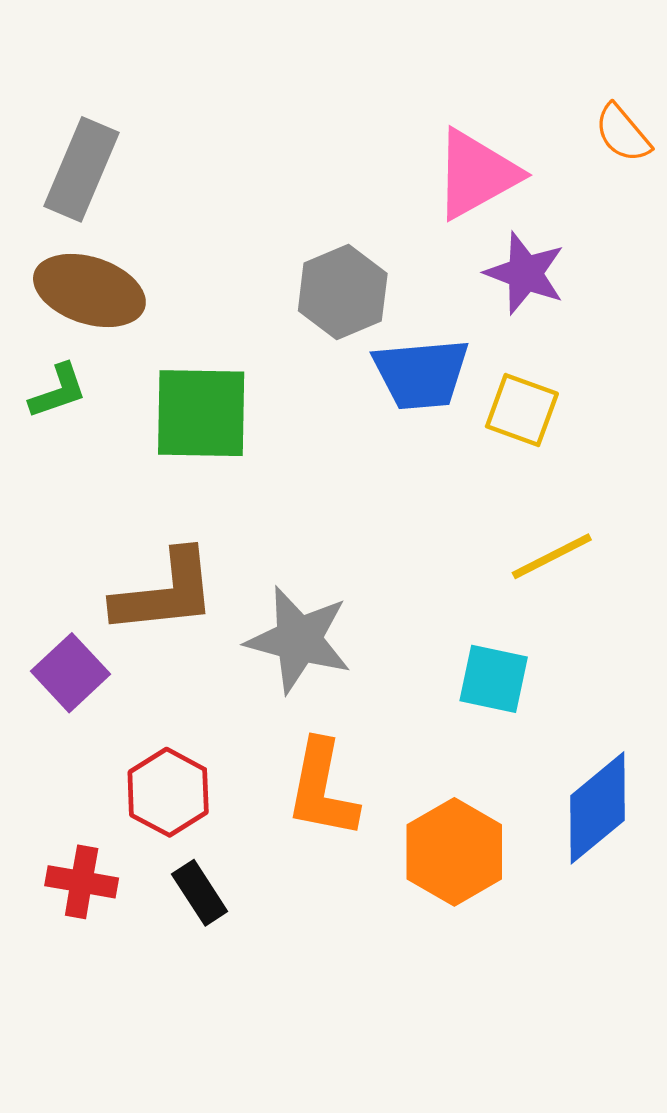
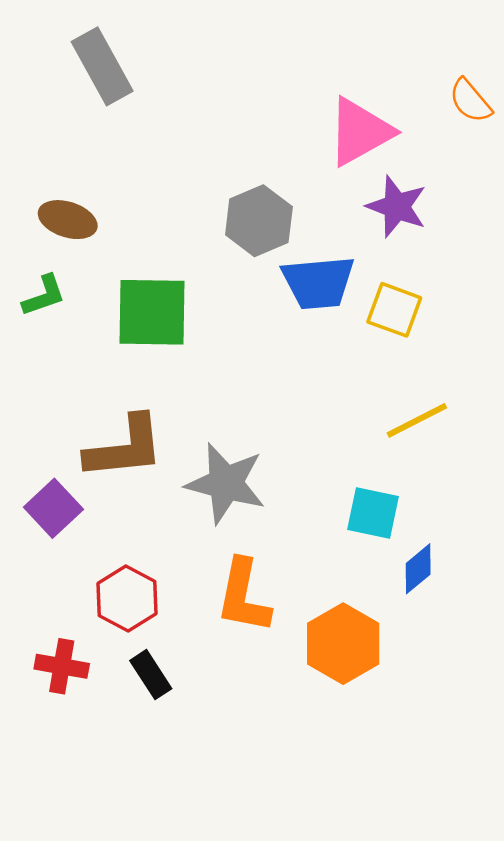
gray rectangle: (82, 169) -> (102, 66), moved, turned -52
brown ellipse: (89, 290) -> (68, 220), size x0.7
blue diamond: (597, 808) -> (418, 569), moved, size x0.6

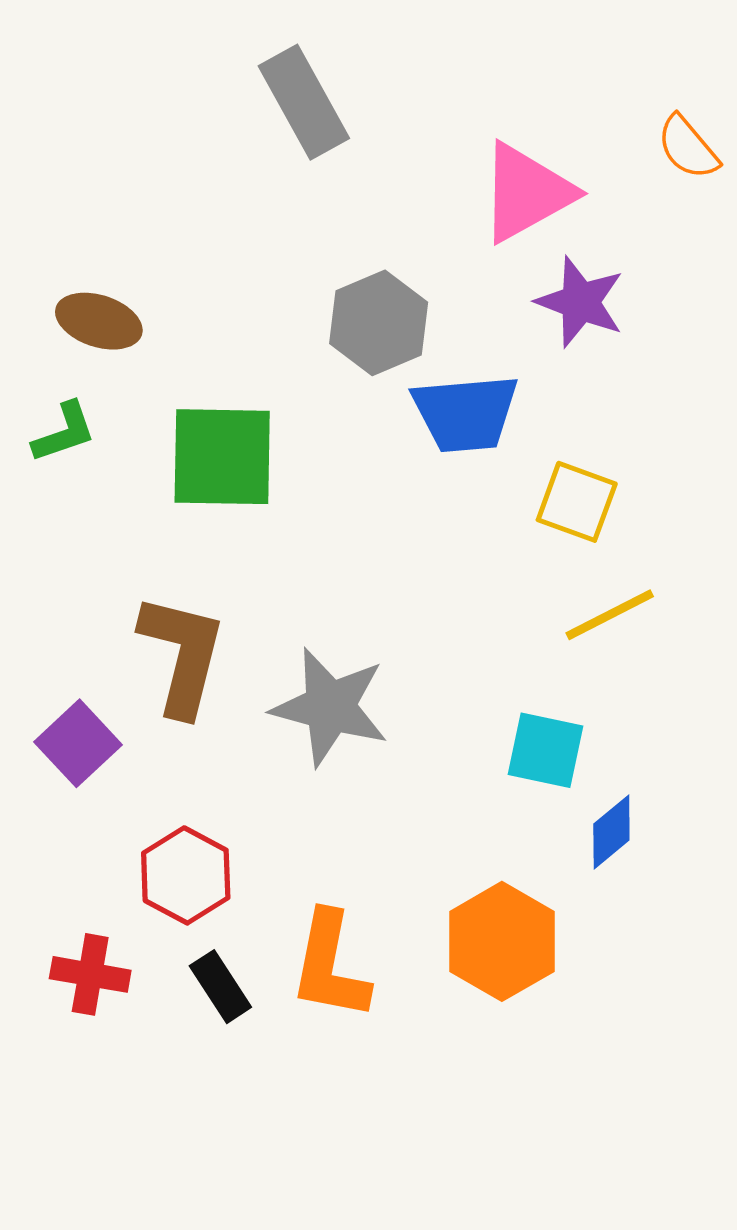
gray rectangle: (102, 66) -> (304, 102), moved
yellow square: (394, 310) -> (577, 502), moved
brown L-shape: (125, 448) -> (182, 655), turned -70
orange L-shape: (243, 596) -> (330, 966), moved

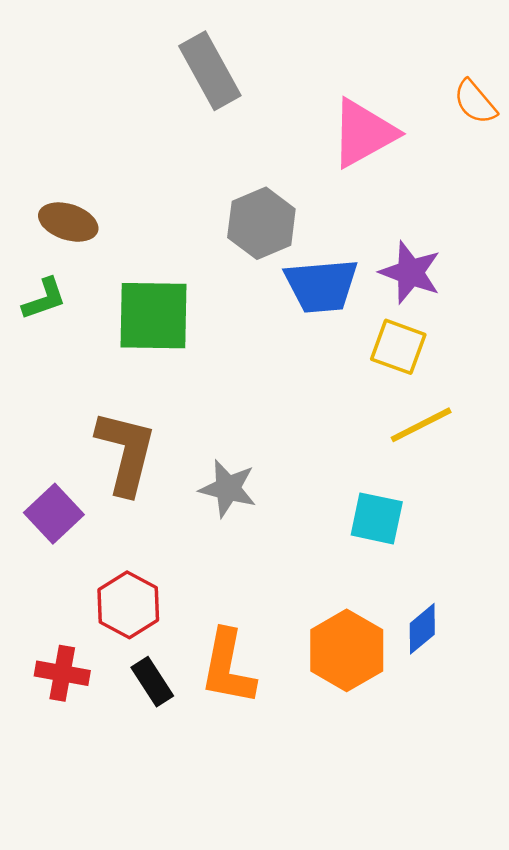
purple star: (580, 302) -> (410, 272), moved
gray star: (330, 707) -> (228, 488), size x0.7
blue diamond: (611, 832) -> (422, 629), moved

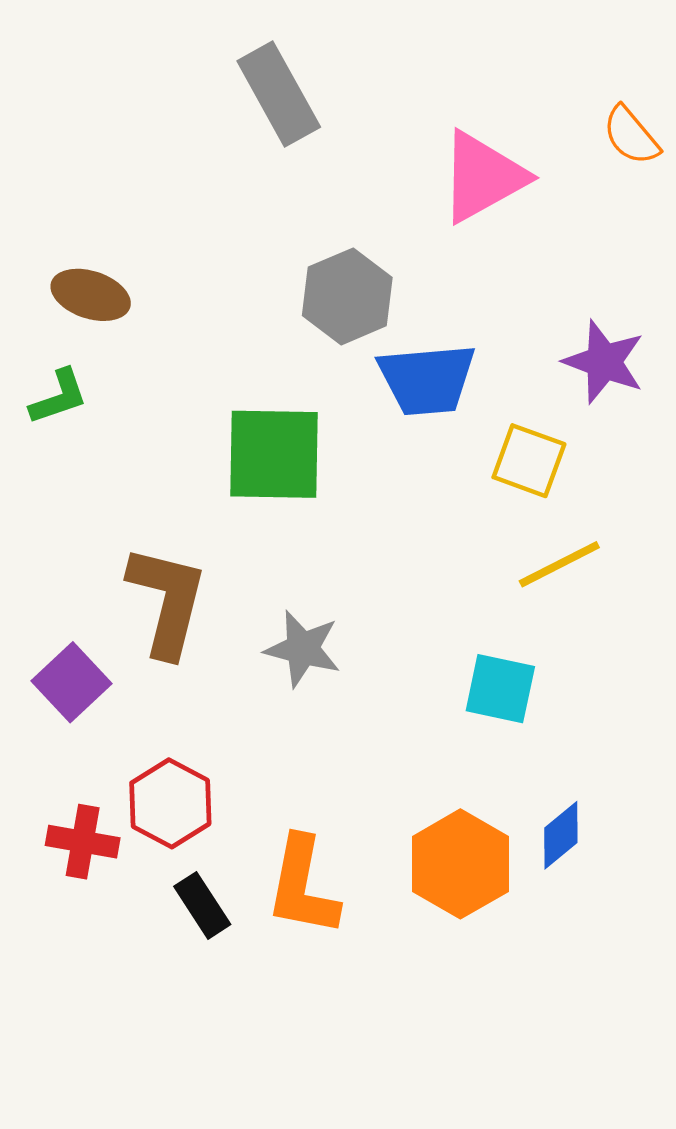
purple star: (410, 272) -> (604, 362), moved
green square: (153, 316) -> (274, 454), moved
red cross: (62, 673) -> (83, 842), moved

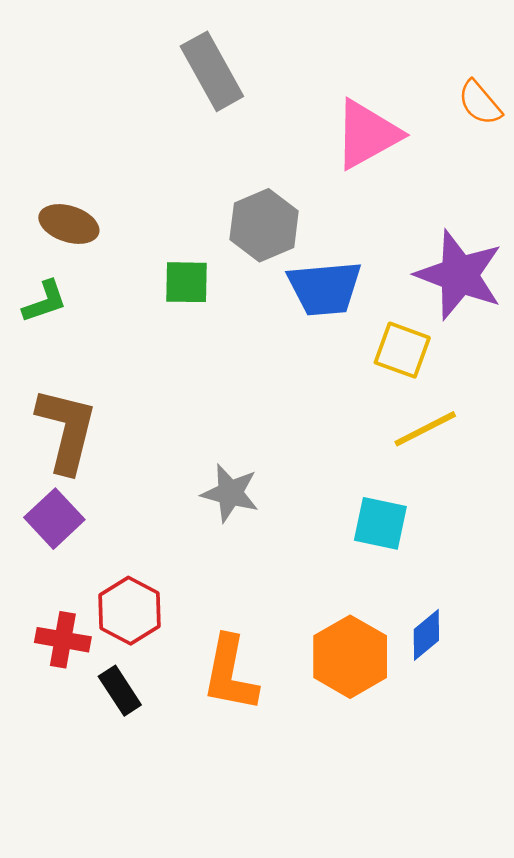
purple star: (604, 362) -> (459, 275), size x1.4
green square: (274, 454) -> (186, 282), moved, size x0.6
brown L-shape: (167, 601) -> (66, 430), moved
black rectangle: (202, 905) -> (120, 691), moved

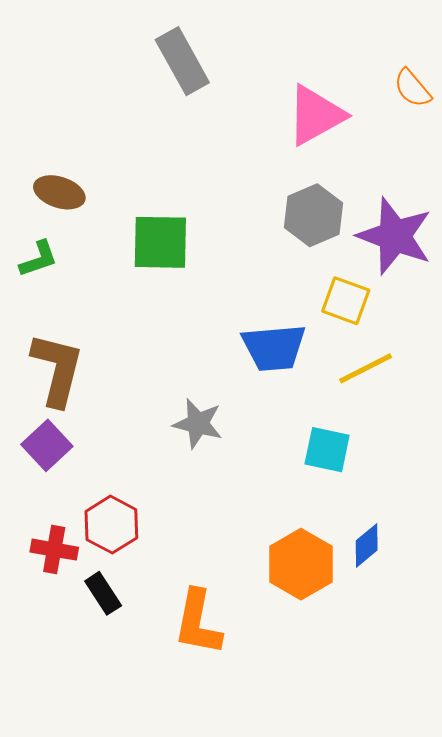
gray hexagon: (264, 225) -> (313, 215), moved
green square: (186, 282) -> (160, 242), size x1.5
blue trapezoid: (325, 288) -> (274, 348), moved
orange L-shape: (230, 674) -> (198, 622), moved

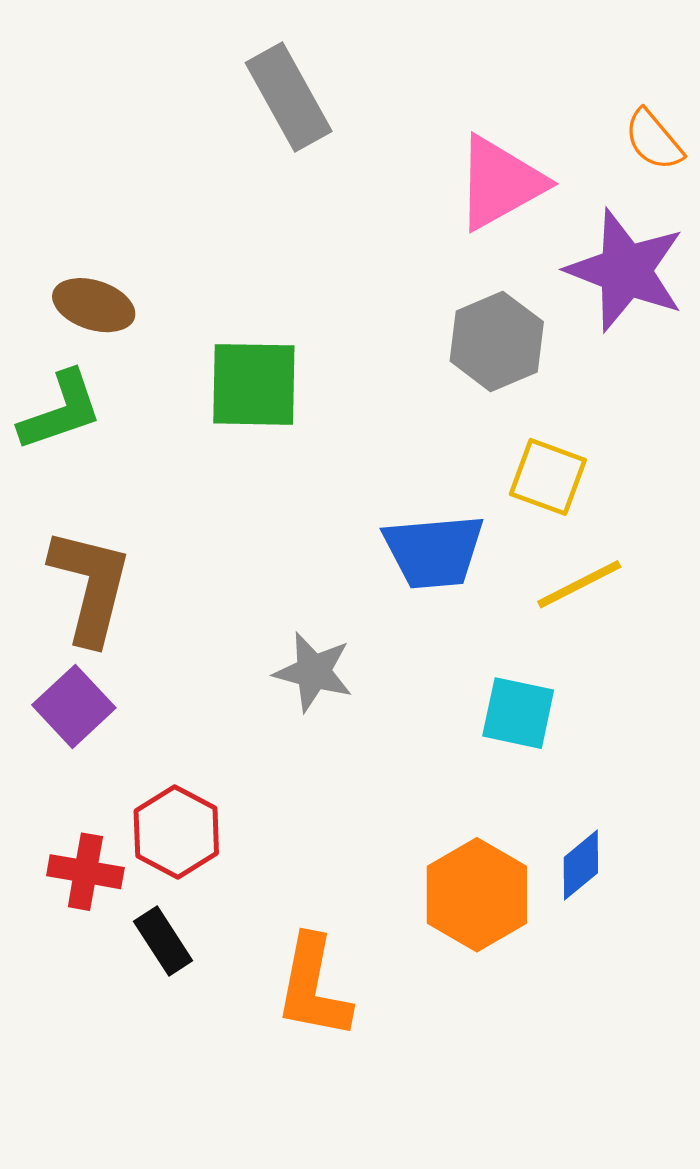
purple star: (395, 236) -> (626, 270), moved
green L-shape: (39, 259) -> (61, 411), size x1.4

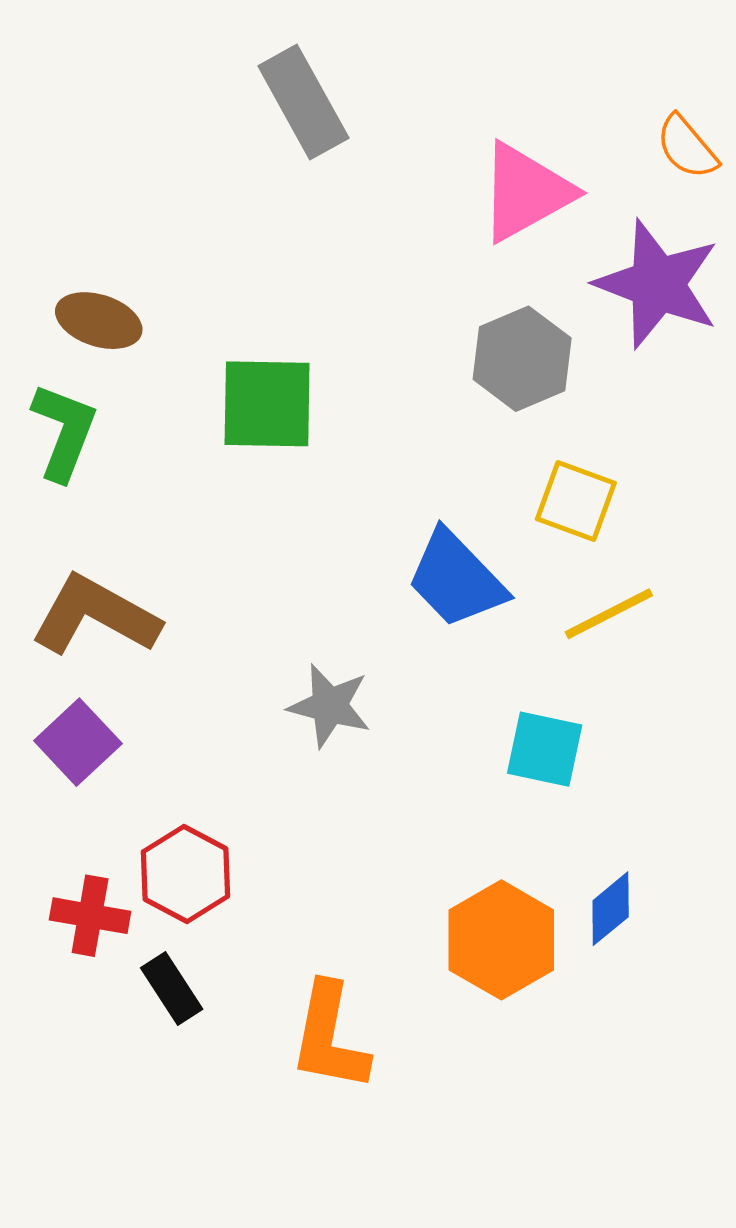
green L-shape: (61, 411) -> (64, 432), turned -50
blue trapezoid: (434, 551) -> (456, 579), turned 51
brown L-shape: (90, 586) -> (95, 615), turned -75

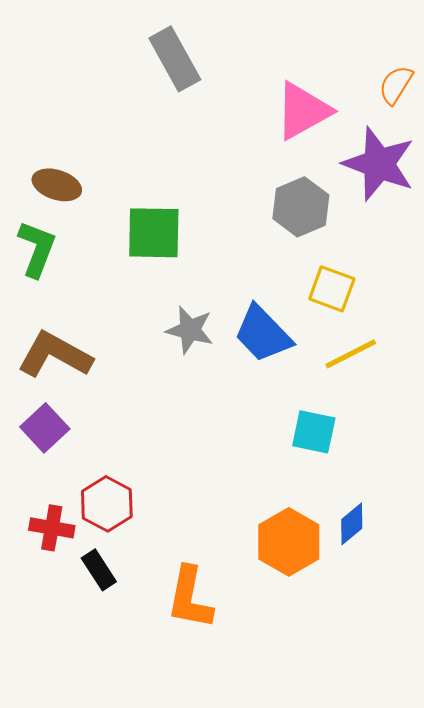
orange semicircle: (687, 147) -> (396, 85), turned 72
gray star: (330, 706) -> (190, 330), moved

